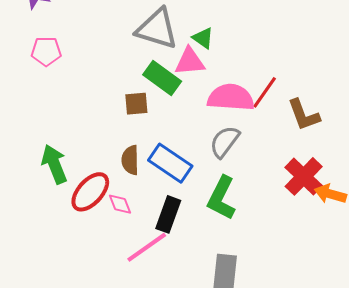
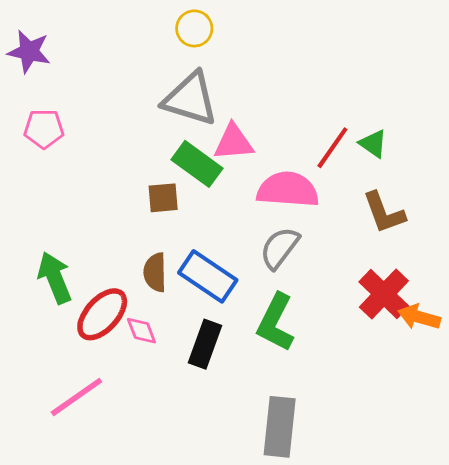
green triangle: (203, 38) -> (373, 144), moved
red line: (265, 92) -> (332, 148), moved
pink line: (147, 247) -> (76, 397), moved

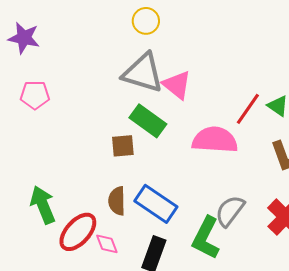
pink triangle: (234, 142) -> (177, 85), moved, turned 44
gray semicircle: (280, 248) -> (230, 211), moved

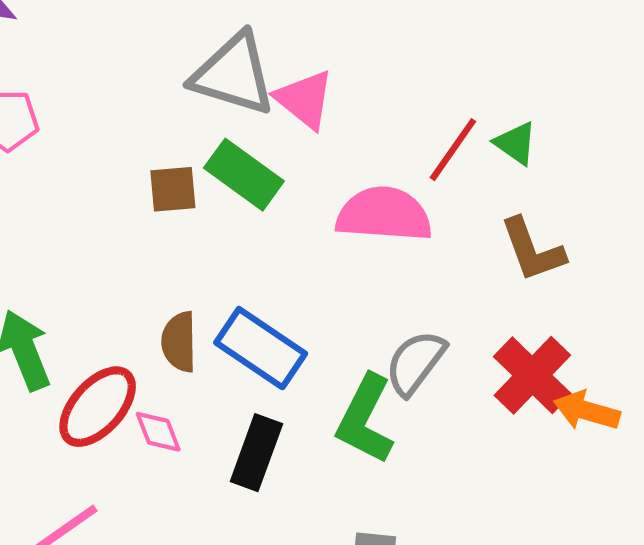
brown square: (123, 146) -> (173, 189), moved

